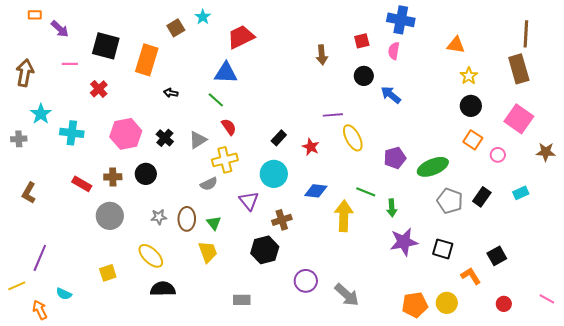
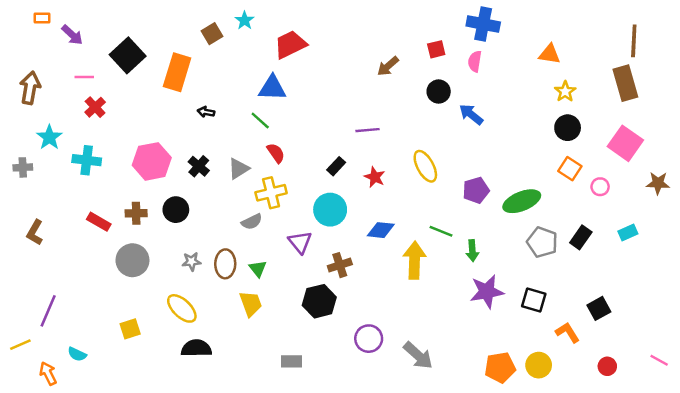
black square: (106, 46) -> (128, 55), turned 32
brown arrow: (322, 55) -> (388, 66), turned 54
red cross: (99, 89) -> (95, 107), moved
purple line: (333, 115) -> (367, 130), moved

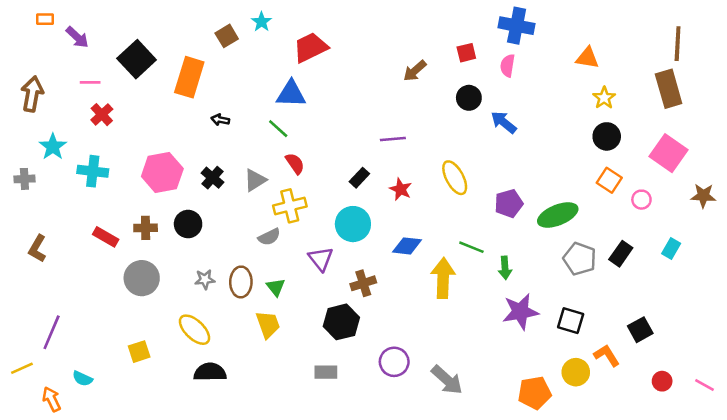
cyan rectangle: (628, 233) -> (671, 248), turned -36
gray rectangle: (292, 361) -> (326, 372), moved
yellow circle: (539, 365) -> (576, 372), moved
red circle: (607, 366) -> (662, 381), moved

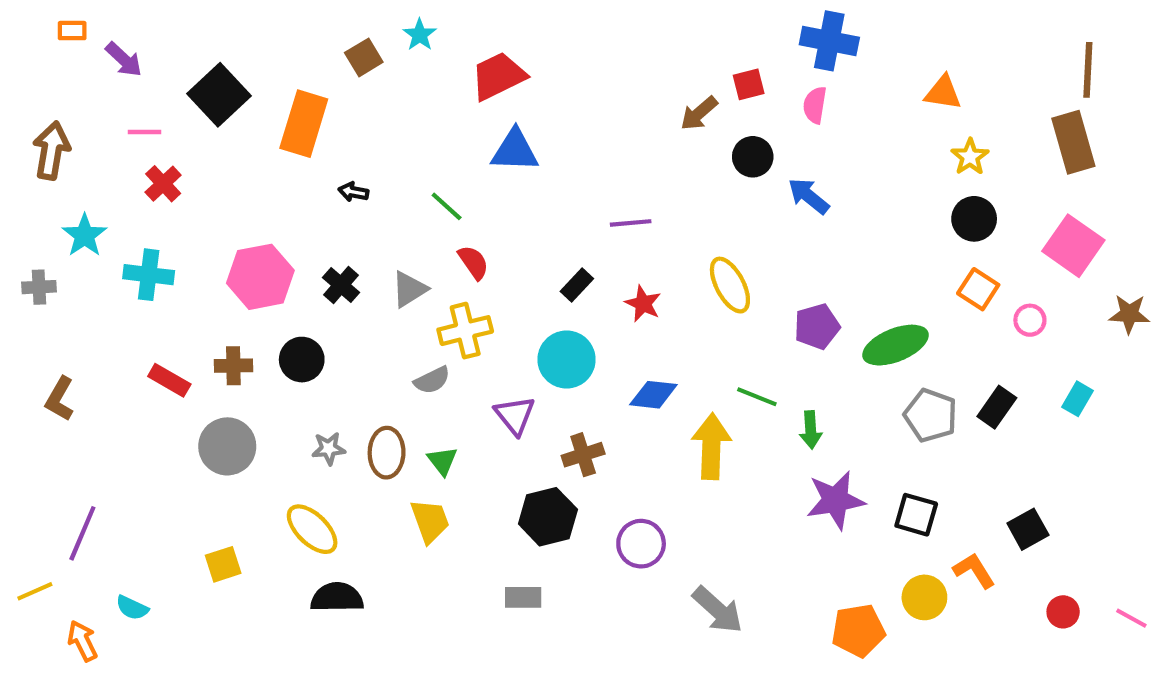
brown arrow: (415, 71) -> (699, 113), moved
blue triangle: (291, 94) -> (515, 151), moved
purple circle: (394, 362) -> (641, 544), moved

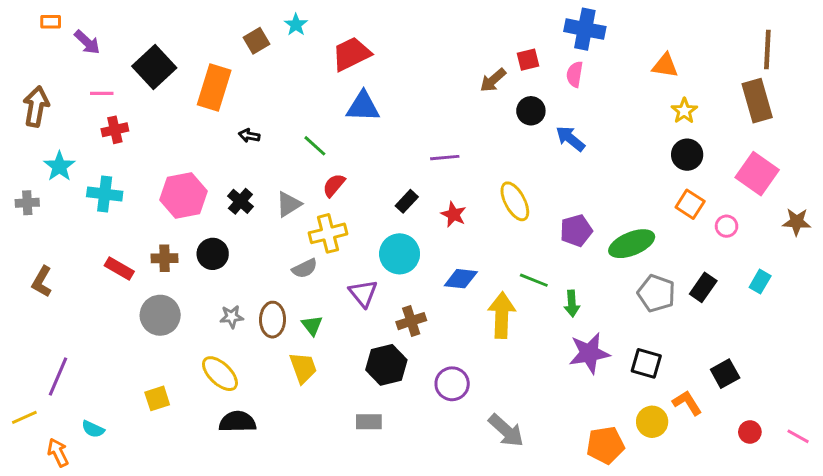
red cross: (163, 184) -> (115, 130), turned 30
red semicircle: (473, 262) -> (334, 185), turned -105

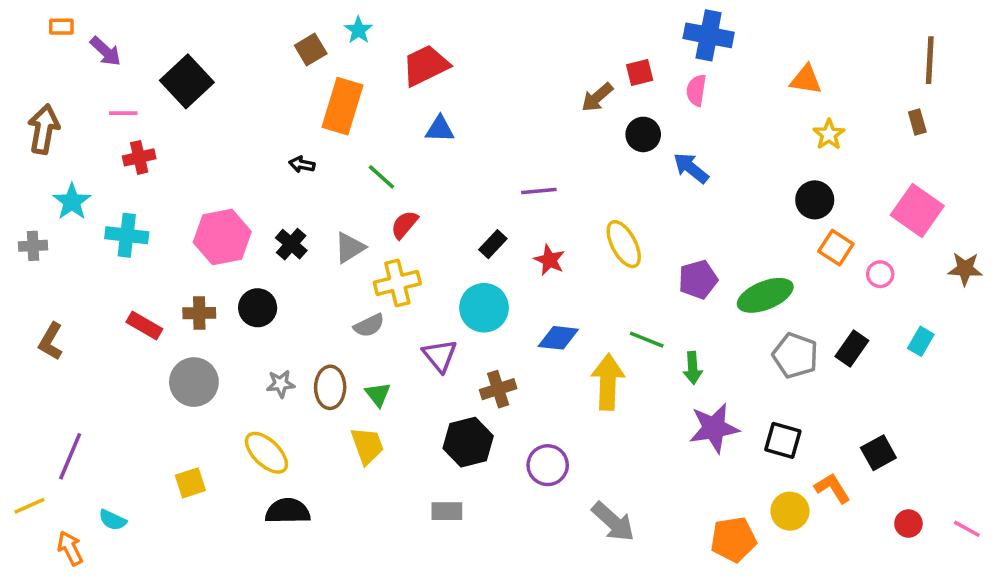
orange rectangle: (214, 87) -> (343, 106), moved
brown rectangle: (757, 101) -> (917, 122), size x0.5
blue triangle: (363, 106) -> (440, 129), size x0.7
black circle: (687, 155) -> (815, 200), moved

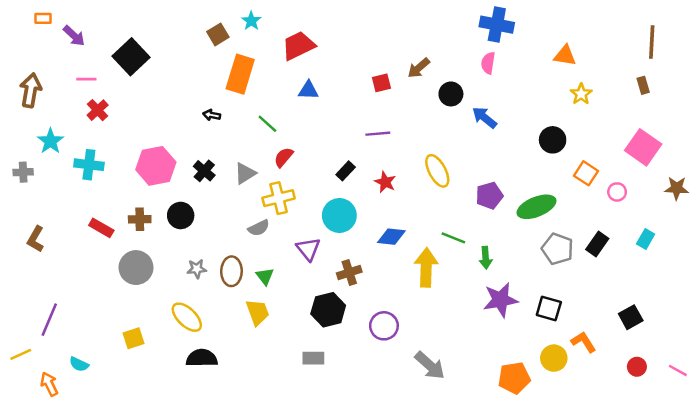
red square: (640, 73) -> (381, 83), moved
red cross: (139, 157) -> (98, 110), turned -30
black circle: (815, 200) -> (553, 140), moved
black square: (878, 453) -> (631, 317), moved

